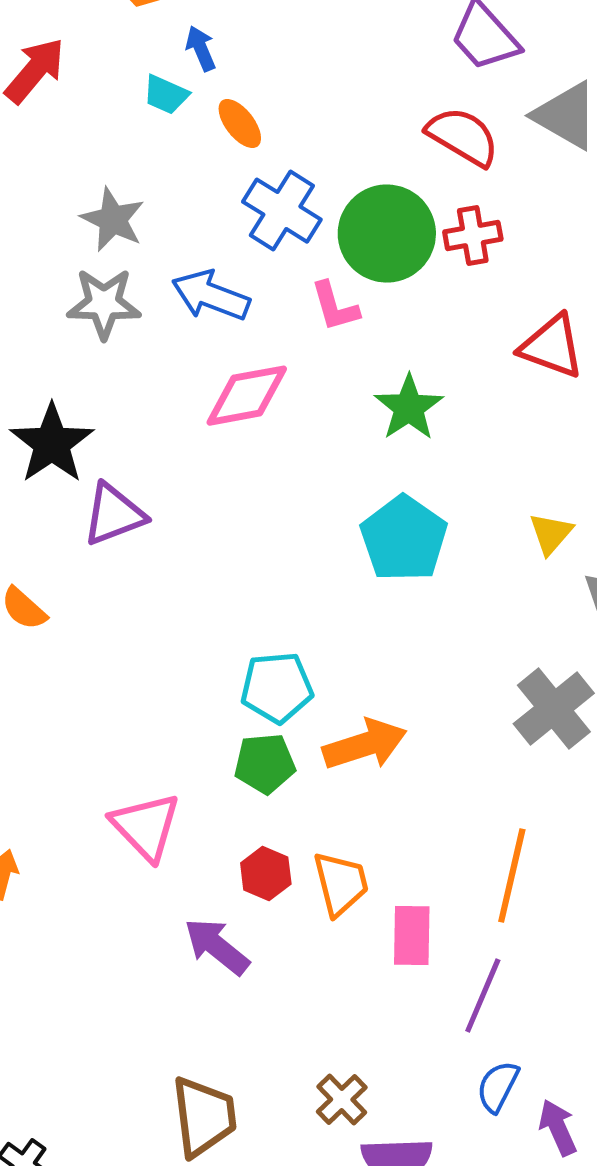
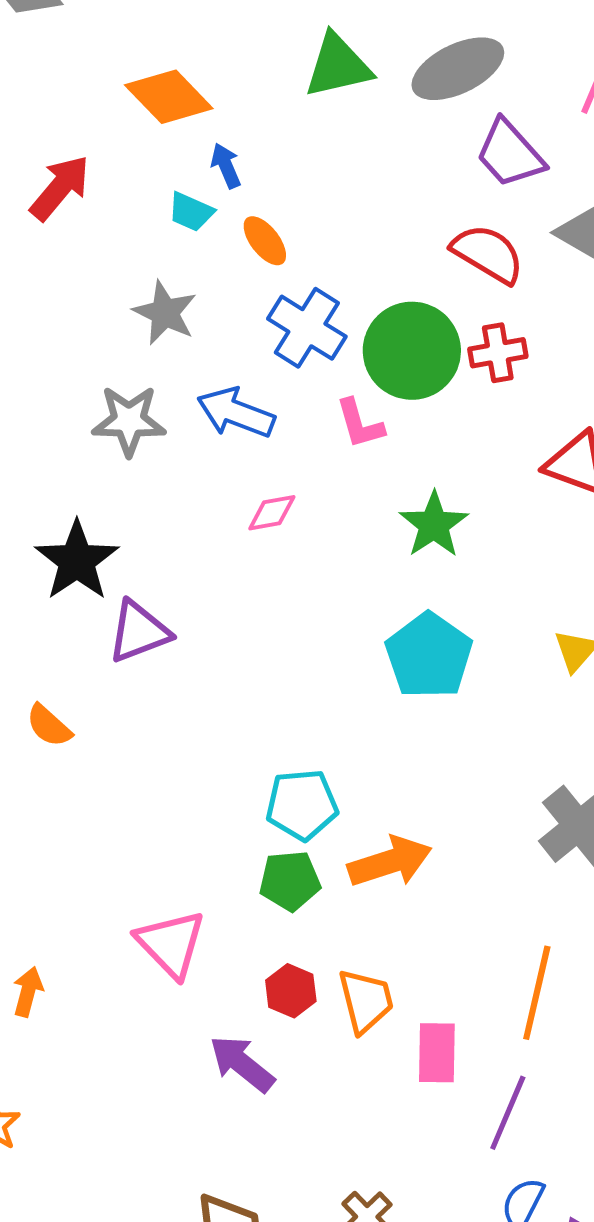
gray star: (113, 220) -> (165, 313), moved
pink diamond: (247, 396) -> (272, 513), size x0.6

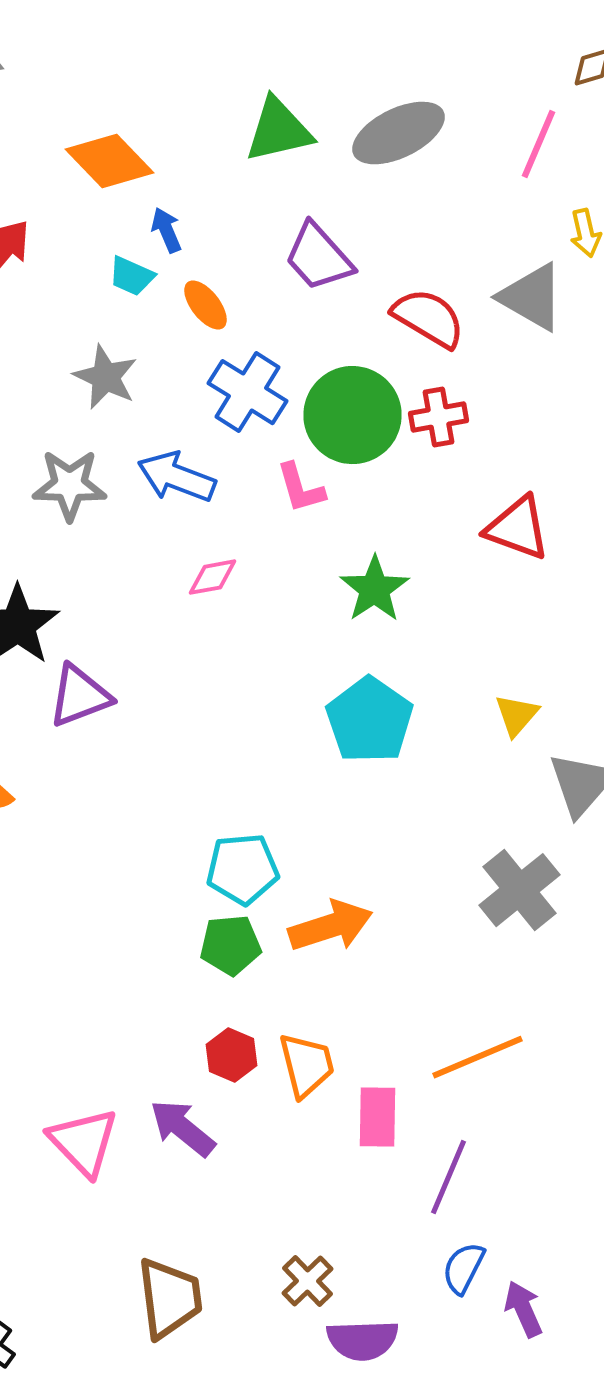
purple trapezoid: (510, 154) -> (318, 257), moved
pink triangle: (171, 944) -> (84, 1142), moved
orange line: (537, 993) -> (478, 1057), turned 54

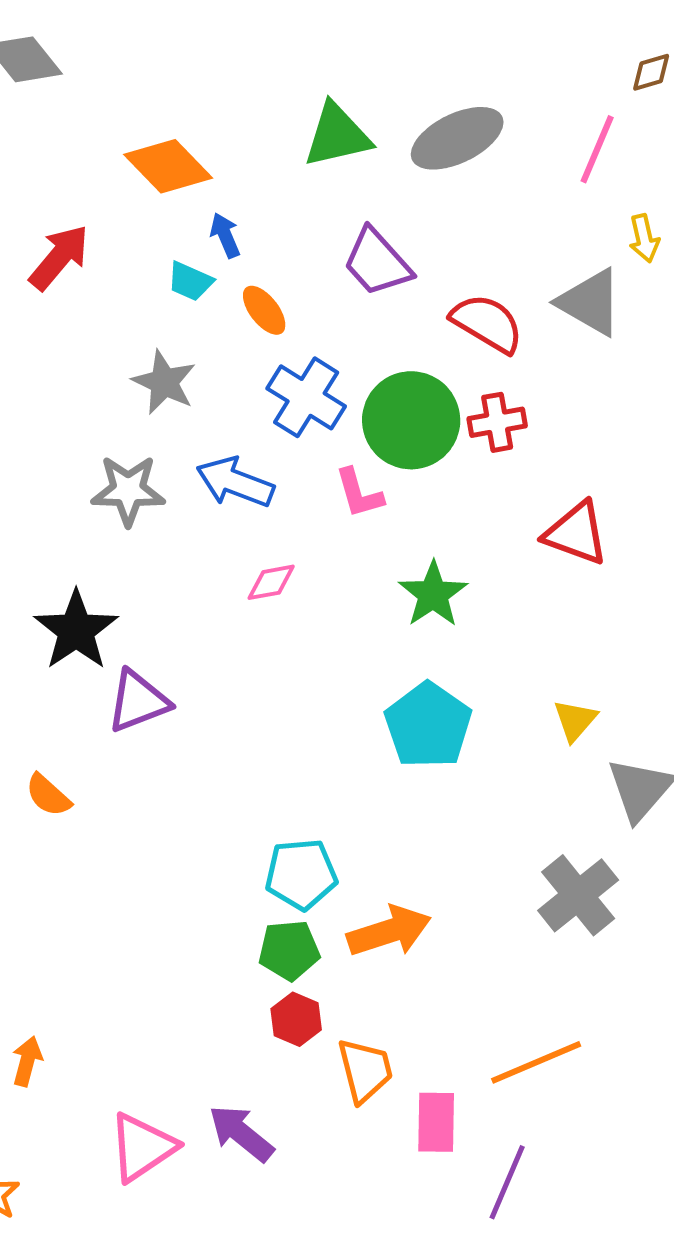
red hexagon: (232, 1055) -> (296, 1019), moved
pink triangle: (84, 1142) -> (142, 1147), turned 40

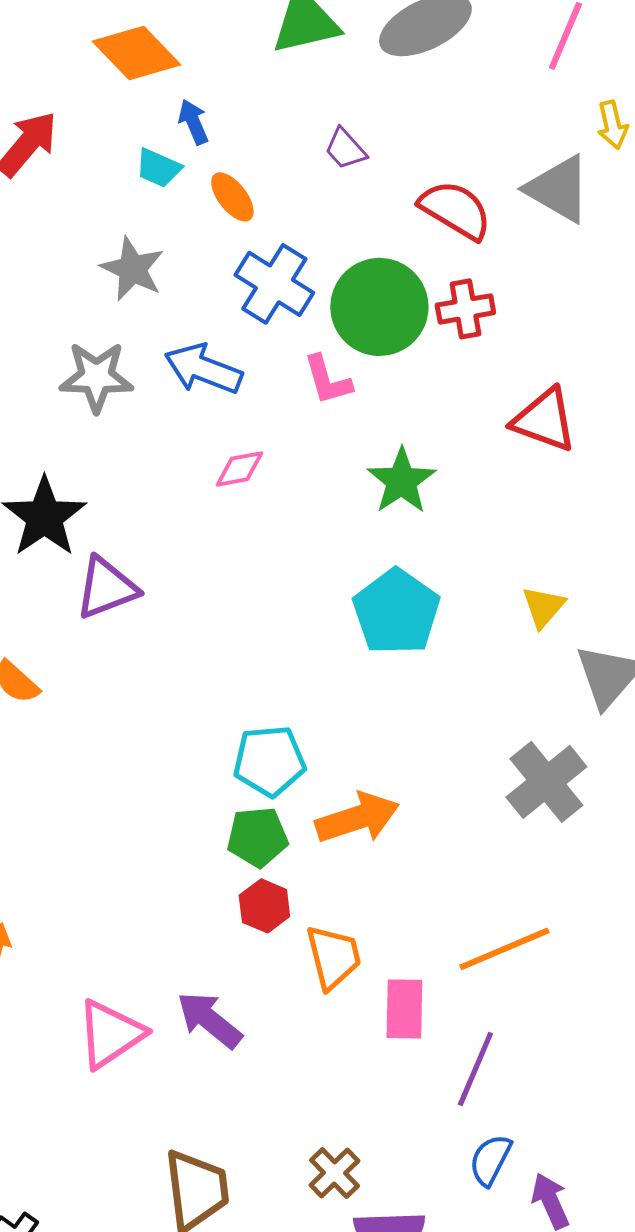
purple trapezoid: (377, 262) -> (345, 149), size x0.6

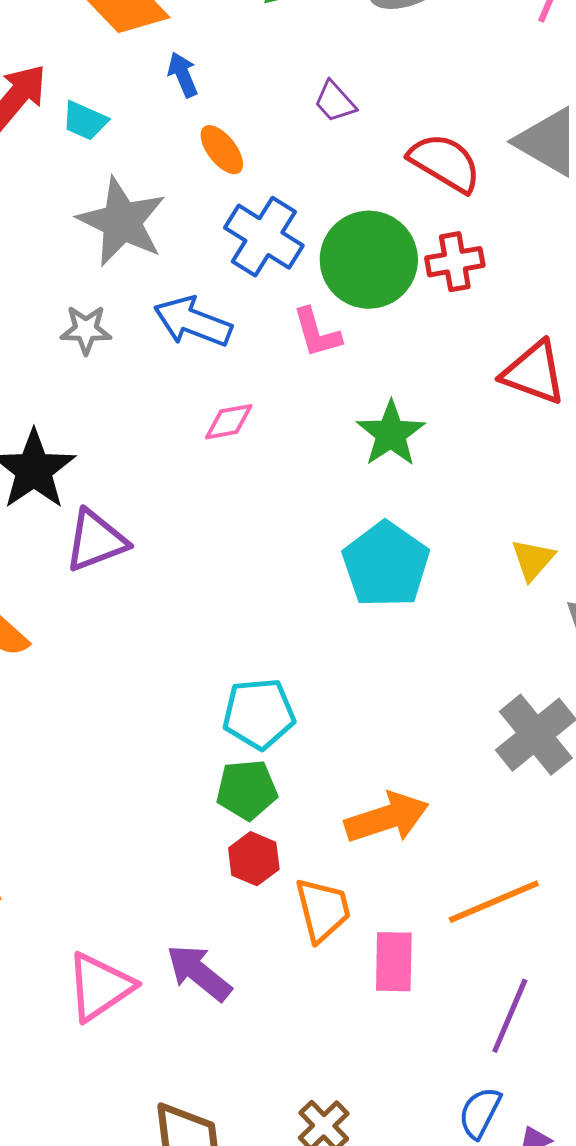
cyan trapezoid: (158, 168) -> (85, 121), moved
gray star: (132, 269) -> (122, 222), size x1.4
gray star: (96, 377) -> (86, 330), size x0.7
orange arrow: (357, 818) -> (387, 818), moved
purple line: (475, 1069) -> (510, 1016), moved

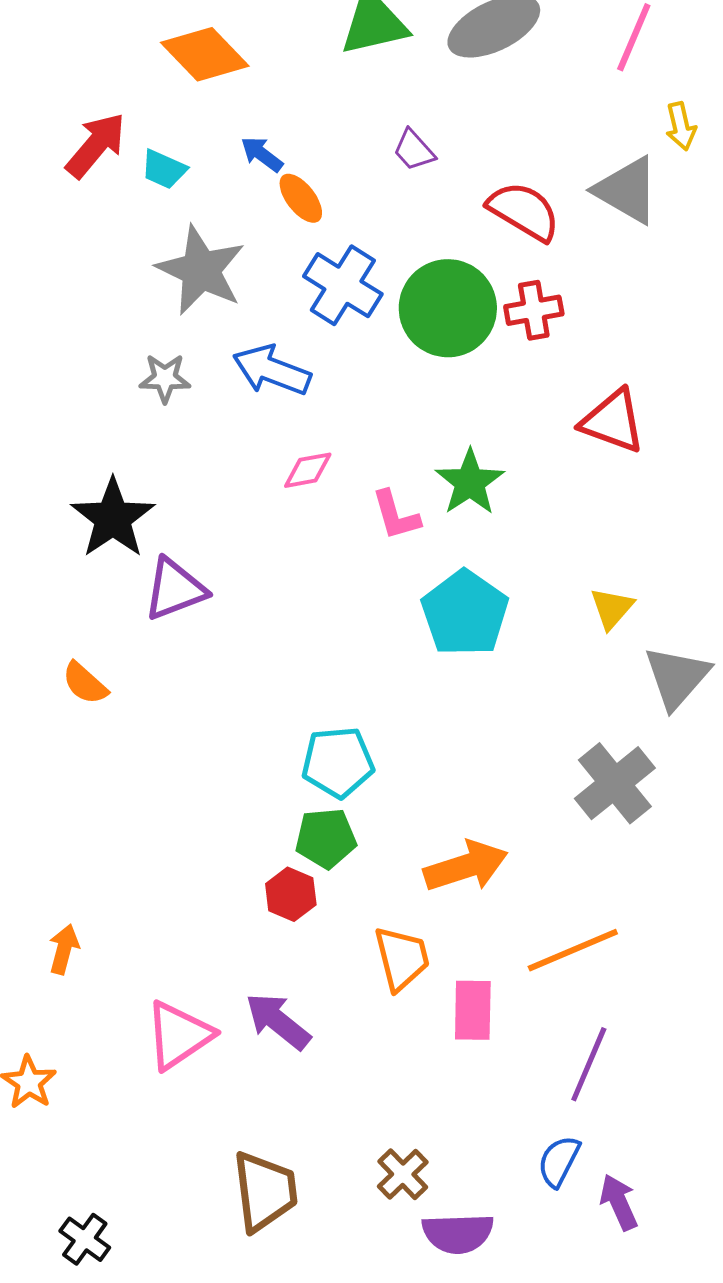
blue arrow: (183, 75) -> (262, 154), moved, turned -30
pink L-shape: (317, 333) -> (396, 515), moved
red hexagon: (254, 859) -> (291, 894), moved

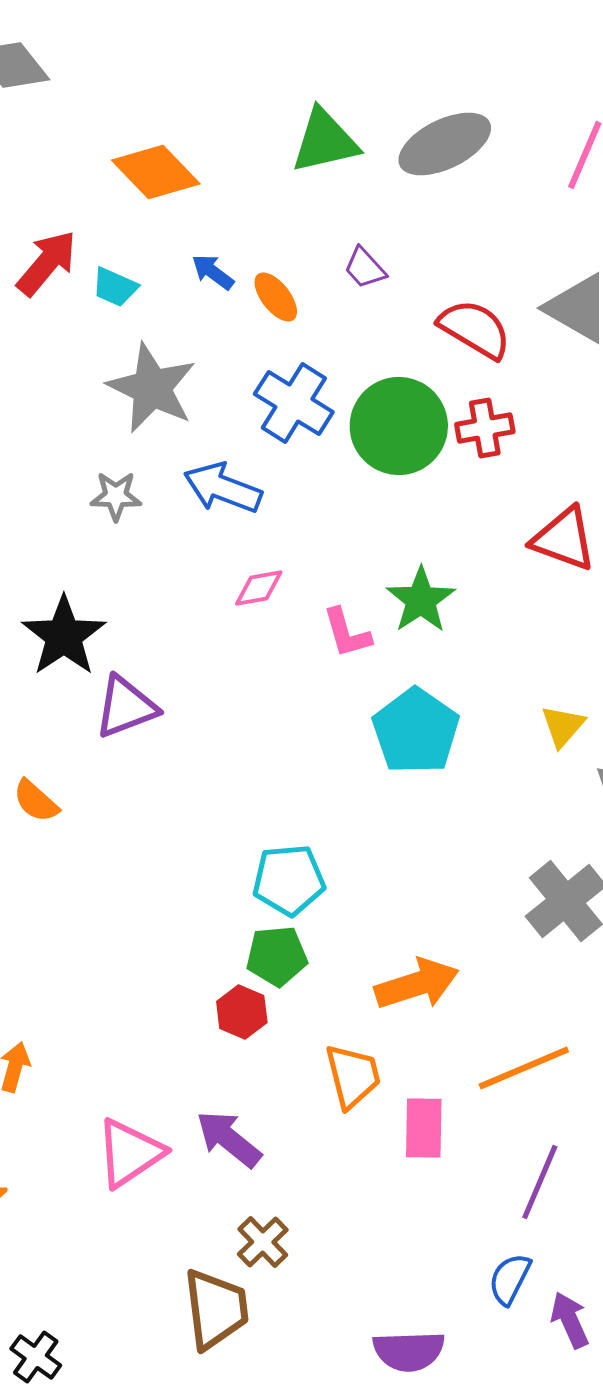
orange ellipse: (301, 198) -> (276, 297), moved
brown cross: (403, 1174) -> (263, 1242), moved

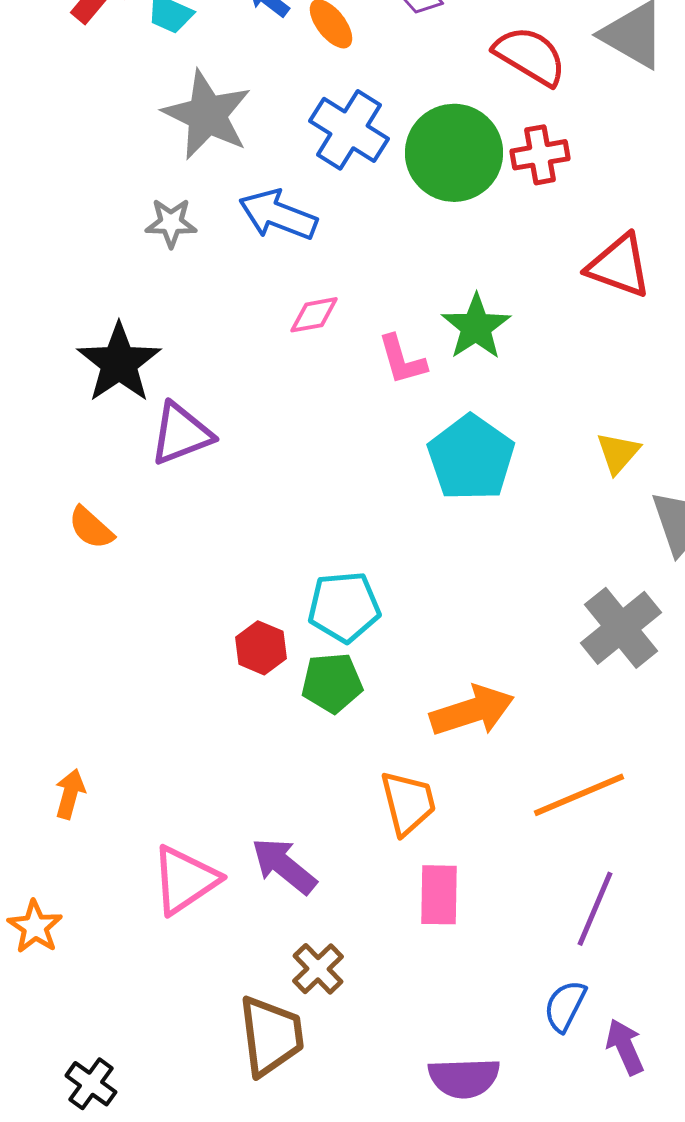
red hexagon: (242, 1012) -> (261, 648), moved
pink rectangle: (424, 1128) -> (439, 895), moved

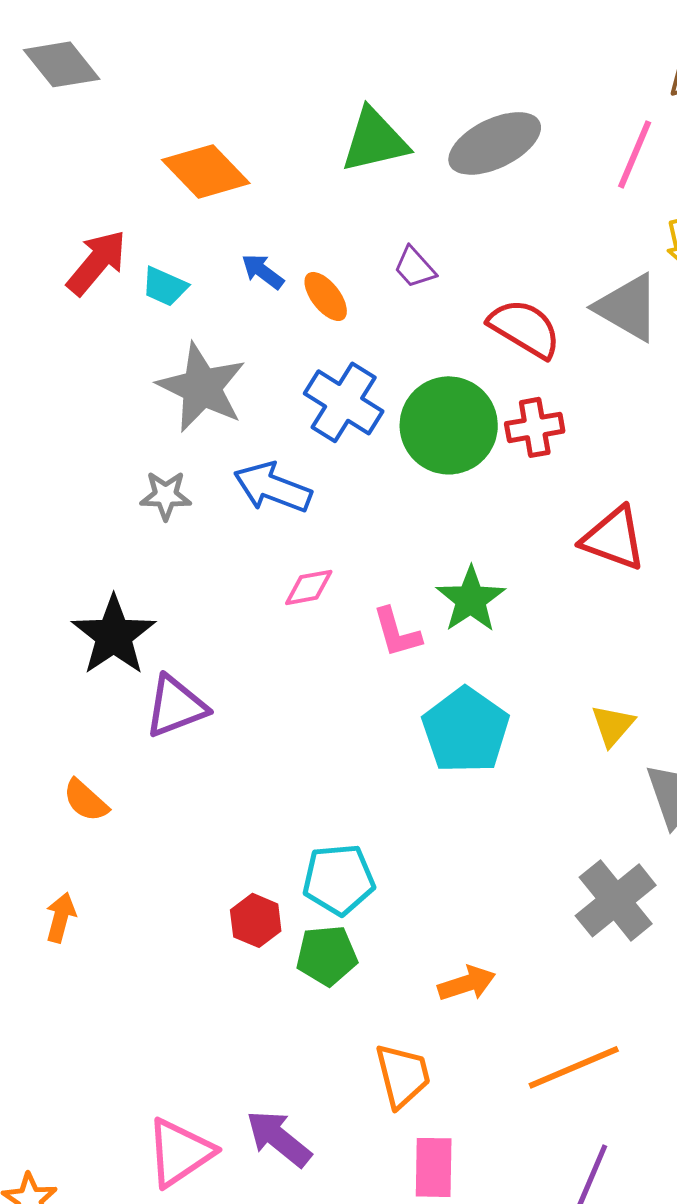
orange arrow: (472, 711) -> (467, 983), size x0.7
orange arrow: (70, 794) -> (61, 917), moved

